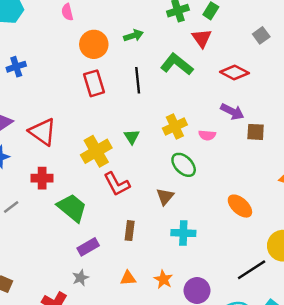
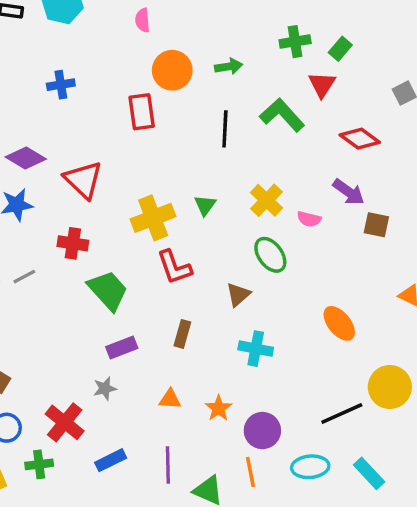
red rectangle: (94, 83) -> (142, 112), moved
yellow cross: (175, 126) -> (266, 200), turned -30

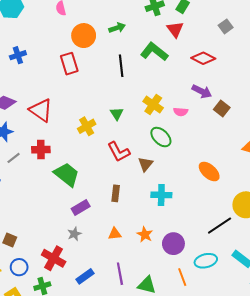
yellow cross: (153, 218) -> (87, 126), size x0.7
brown square: (376, 225) -> (222, 108), turned 35
red L-shape: (174, 267) -> (119, 152), moved
gray line: (24, 277) -> (14, 158), moved
orange line: (250, 472) -> (182, 277), moved

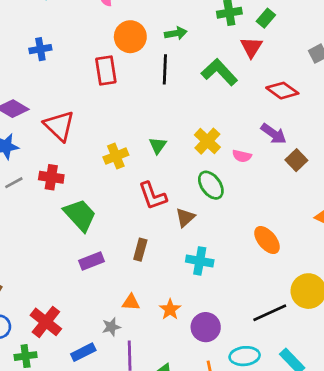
black line: (121, 66) -> (165, 69), moved
gray star: (74, 234) -> (111, 327), moved

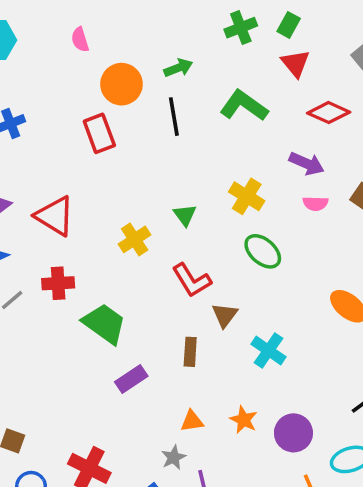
red triangle: (251, 47) -> (295, 63), moved
purple arrow: (274, 134) -> (307, 164), moved
pink semicircle: (242, 156) -> (315, 203), moved
brown triangle: (185, 217) -> (225, 315), moved
cyan cross: (200, 261) -> (268, 351), turned 36

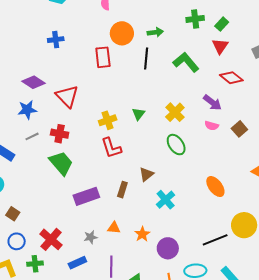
red L-shape: (192, 280) -> (111, 148), moved
green trapezoid: (104, 324) -> (61, 163), moved
purple rectangle: (131, 379) -> (86, 196), size x1.4
gray star: (174, 457) -> (91, 237), moved

